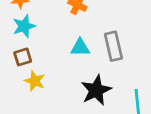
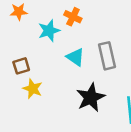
cyan star: (24, 26) -> (49, 31), moved
cyan triangle: (80, 48) -> (75, 57), turned 36

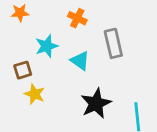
cyan star: (49, 31) -> (47, 46), moved
gray rectangle: (107, 56) -> (113, 43), moved

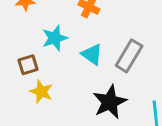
gray rectangle: (113, 43) -> (129, 56), moved, turned 44

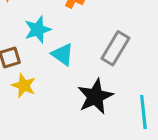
cyan triangle: (92, 54) -> (63, 54), moved

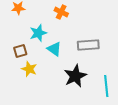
gray rectangle: (115, 48) -> (88, 45), turned 55

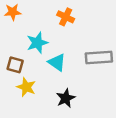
brown square: (20, 51) -> (15, 65), turned 32
black star: (75, 76) -> (66, 98), moved, size x0.7

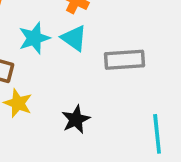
cyan triangle: (57, 62) -> (74, 38), moved

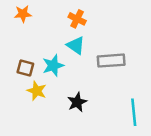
cyan star: (34, 38) -> (53, 66), moved

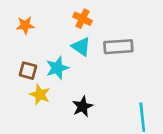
orange star: (23, 14) -> (25, 25), moved
gray rectangle: (111, 61) -> (118, 47), moved

